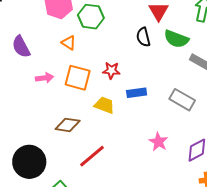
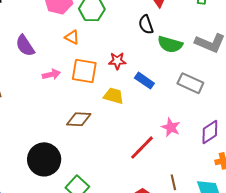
green semicircle: (176, 39) -> (170, 44), moved
blue rectangle: (137, 93) -> (144, 81), turned 48
red line: (92, 156) -> (142, 148), moved

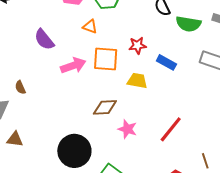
pink arrow: (51, 74) -> (73, 66), size x1.4
pink star: (171, 127) -> (127, 129), moved

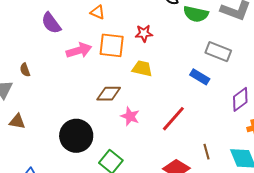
blue rectangle: (166, 62) -> (200, 77), moved

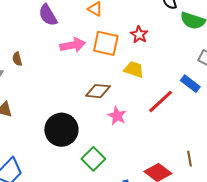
red star: (144, 33) -> (139, 35), turned 30
red line: (173, 119) -> (161, 101), moved

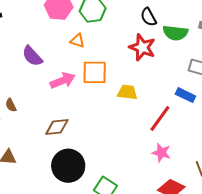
red star: (139, 35) -> (142, 47), moved, size x1.5
brown diamond: (98, 91) -> (57, 127), moved
pink star: (117, 116) -> (161, 153), moved

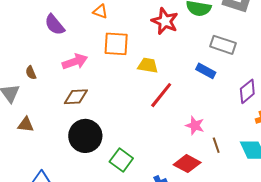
pink arrow: (63, 81) -> (75, 62), moved
red line: (160, 118) -> (161, 95), moved
pink star: (161, 153) -> (195, 125), moved

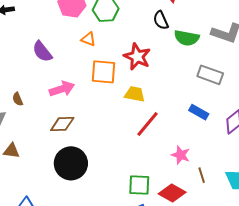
red star: (165, 21) -> (137, 57), moved
blue rectangle: (206, 71) -> (199, 112), moved
green square: (121, 160) -> (139, 185), moved, turned -35

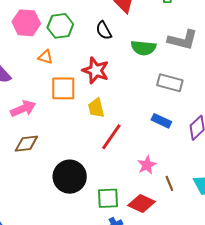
black semicircle: (161, 20) -> (104, 30), moved
yellow trapezoid: (135, 94) -> (96, 108), turned -110
pink star: (181, 155) -> (147, 165), turned 30
black circle: (71, 163) -> (70, 177), moved

